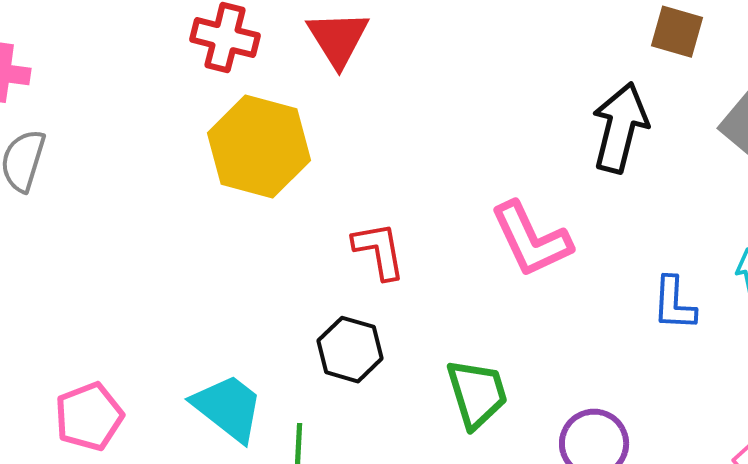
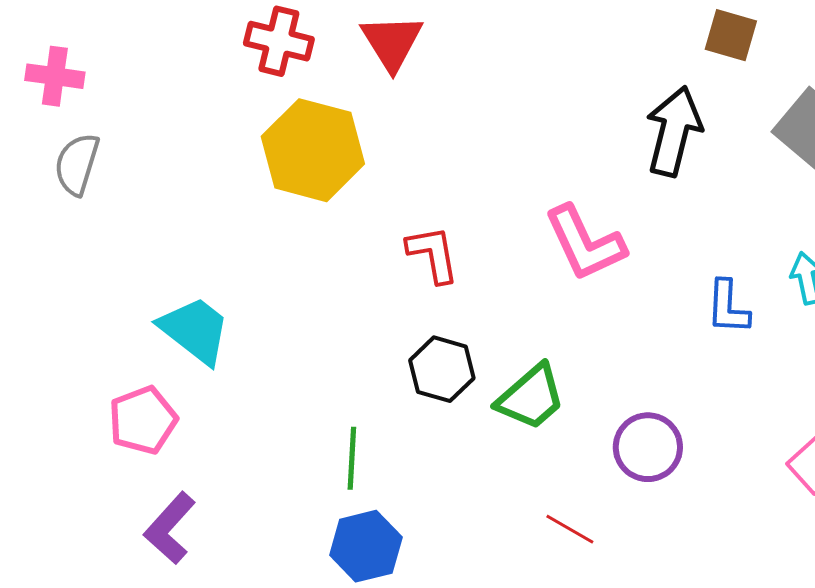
black hexagon: (350, 350) -> (442, 369), moved
green trapezoid: (477, 394) -> (531, 397), turned 66
cyan trapezoid: (228, 408) -> (195, 330), moved

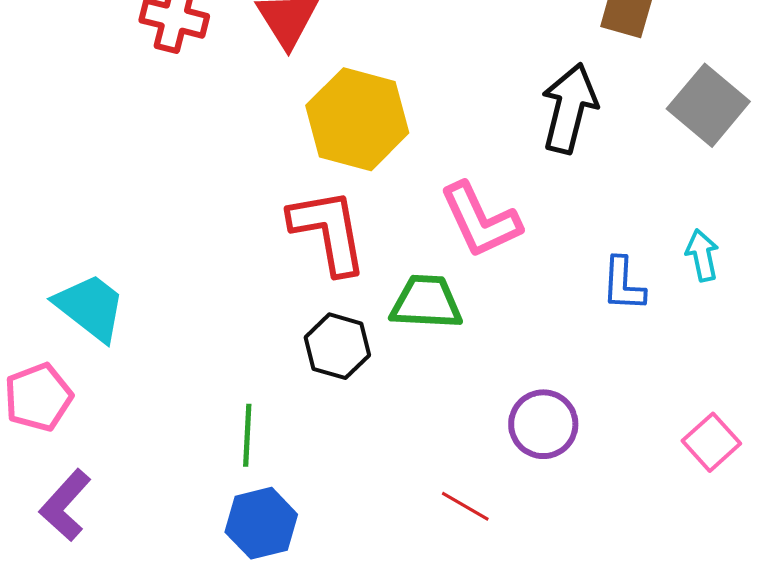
yellow hexagon: (313, 150) -> (357, 119), moved
red L-shape: (433, 254) -> (328, 231), size x1.5
green trapezoid: (531, 397) -> (426, 302), moved, turned -136

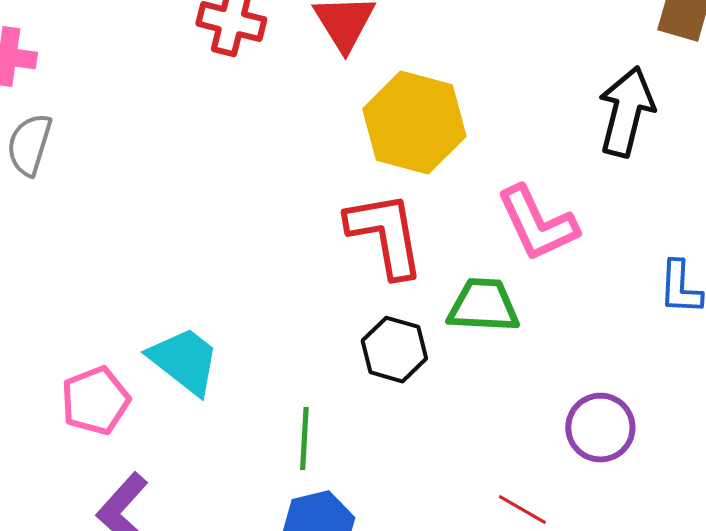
cyan trapezoid: (90, 307) -> (184, 361), moved

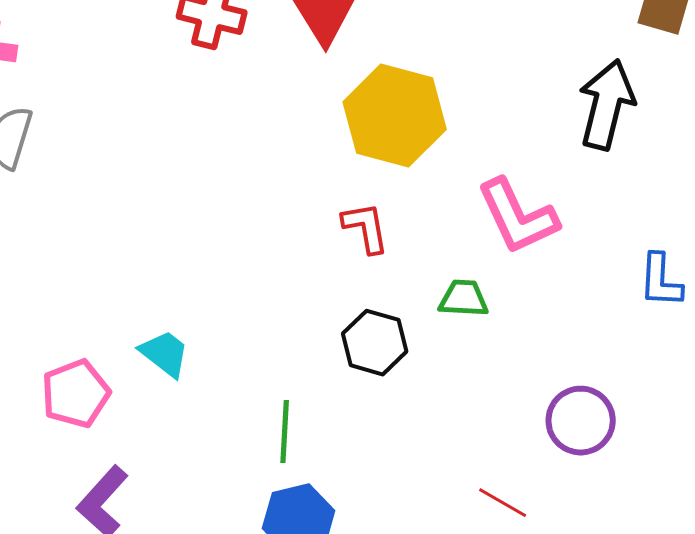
red L-shape: (385, 235) -> (366, 228), size x0.6
green trapezoid: (483, 306) -> (464, 299), size x0.7
cyan trapezoid: (184, 361) -> (165, 354), size x0.7

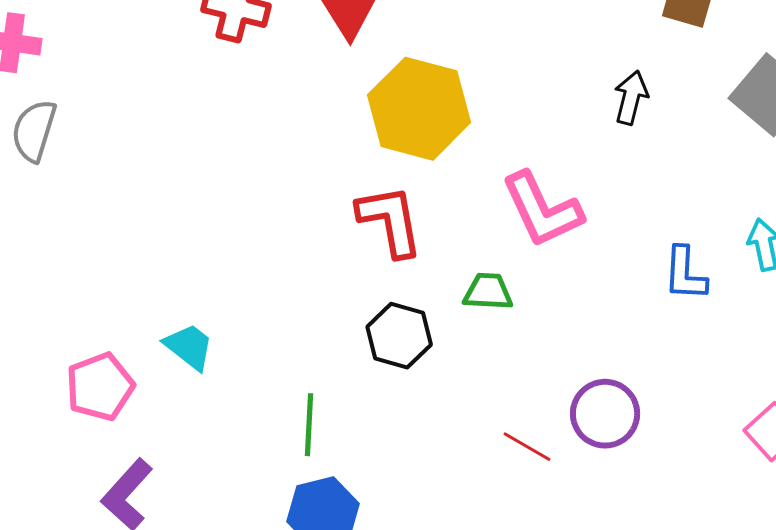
black arrow: (607, 105) -> (631, 98), size x0.6
red L-shape: (366, 228) -> (390, 221), size x1.4
red line: (503, 503) -> (527, 447), moved

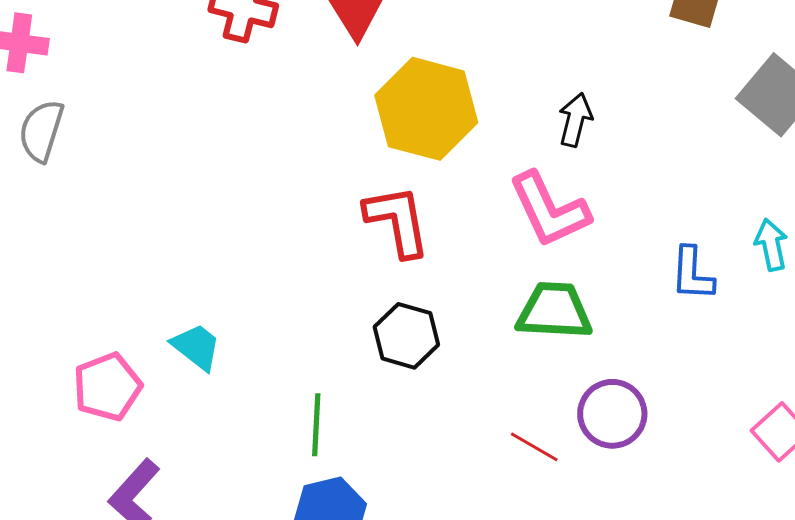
black arrow: (631, 98) -> (575, 120), moved
green trapezoid: (488, 292) -> (554, 311), moved, size x1.5

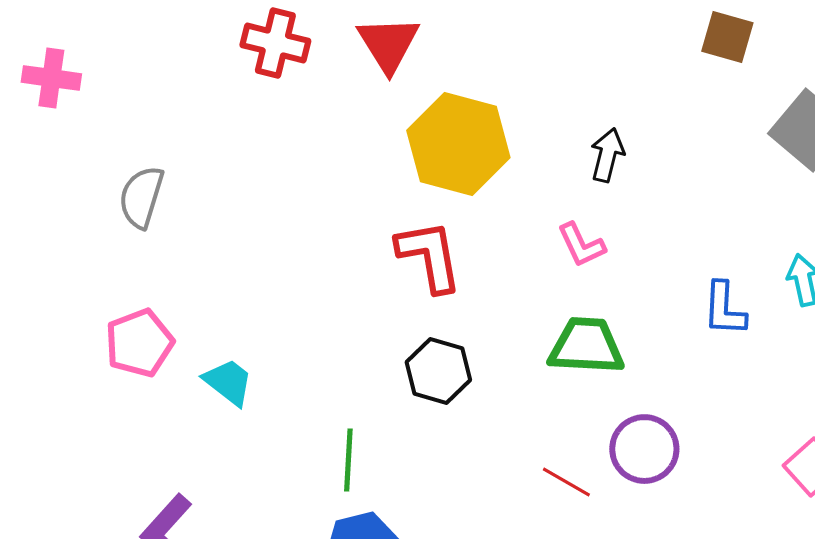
gray semicircle: (41, 131) -> (141, 197), moved
pink L-shape: (549, 210) -> (581, 245), size x0.6
pink pentagon: (107, 387) -> (139, 343), moved

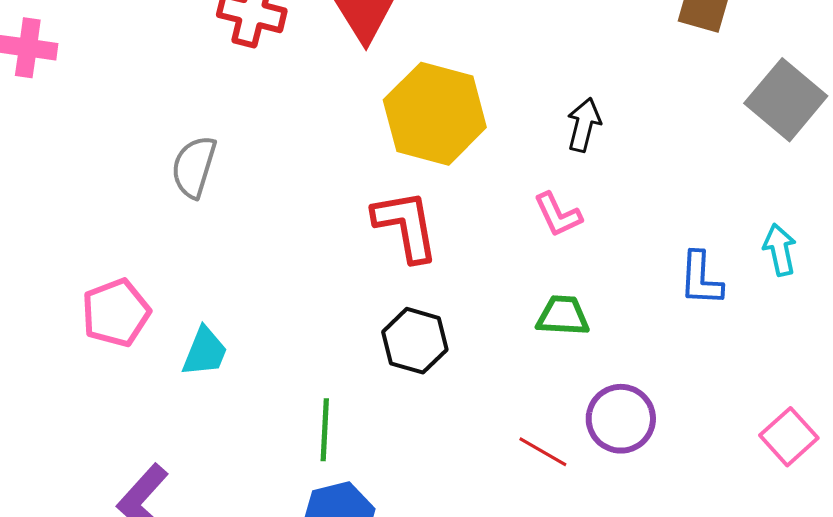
gray semicircle: (141, 197) -> (194, 167), moved
green trapezoid: (586, 346) -> (563, 316), size x0.7
cyan trapezoid: (228, 382) -> (205, 352), turned 74

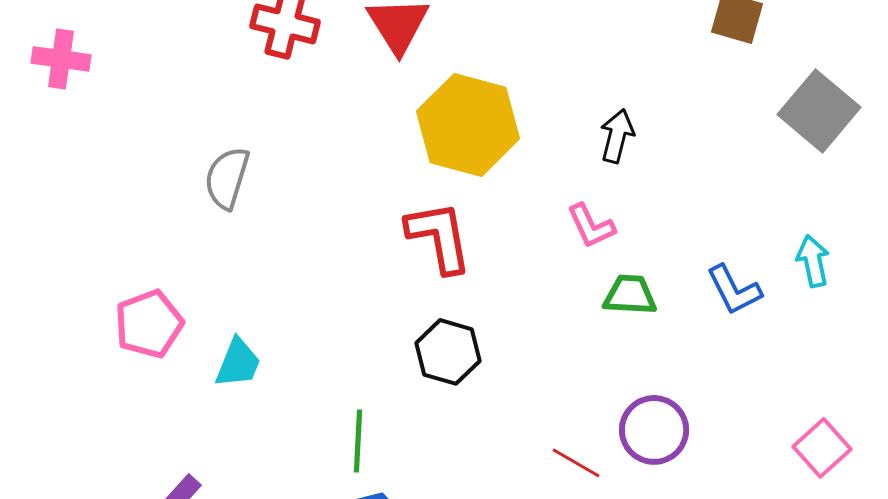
blue L-shape: (701, 279) -> (734, 290), turned -30
green trapezoid: (563, 316) -> (630, 295), moved

